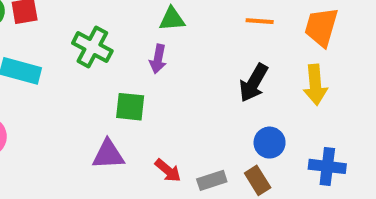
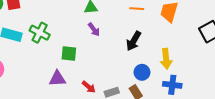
green cross: (92, 47) -> (40, 33), moved
purple arrow: (158, 59) -> (94, 29), moved, turned -48
yellow arrow: (315, 85) -> (166, 59), moved

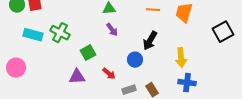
green square: (69, 54) -> (88, 53), turned -35
blue circle: (142, 72) -> (135, 60), moved
red arrow: (89, 87) -> (109, 74), moved

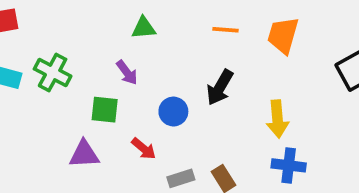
purple arrow: (112, 30) -> (127, 72), moved
green square: (88, 53) -> (105, 110), turned 35
blue circle: (135, 60) -> (173, 112), moved

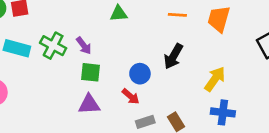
purple arrow: (127, 72) -> (84, 46), moved
yellow arrow: (277, 119) -> (215, 79), turned -140
red arrow: (144, 149) -> (131, 96), moved
purple triangle: (84, 154) -> (89, 104), moved

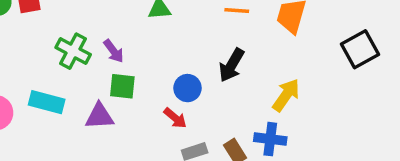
cyan rectangle: (17, 48) -> (47, 102), moved
purple triangle: (89, 104) -> (99, 116), moved
blue cross: (223, 112) -> (270, 139), moved

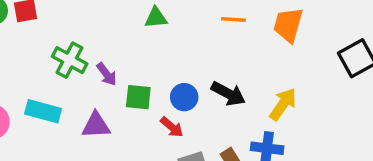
purple arrow: (114, 51) -> (107, 74), moved
black arrow: (232, 65) -> (228, 94), moved, turned -92
green square: (122, 86) -> (138, 97), moved

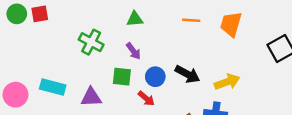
green cross: (70, 60) -> (91, 42), moved
purple arrow: (107, 74) -> (133, 51), moved
yellow arrow: (283, 104) -> (227, 82), turned 35

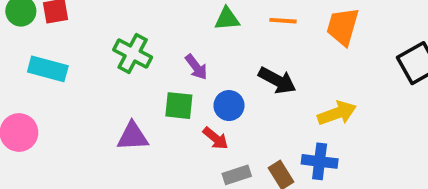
green triangle: (135, 19) -> (227, 19), moved
black arrow: (187, 74) -> (277, 80), moved
cyan rectangle: (53, 87) -> (48, 69), moved

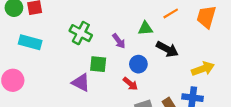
green triangle: (227, 19) -> (145, 28), moved
orange line: (283, 21) -> (171, 13), turned -35
green square: (179, 106) -> (98, 64), moved
purple triangle: (133, 136) -> (81, 83), turned 30

